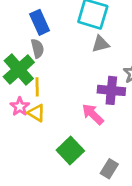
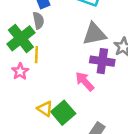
gray triangle: (101, 44) -> (94, 34), moved, size x1.5
yellow triangle: (36, 113) -> (45, 109), moved

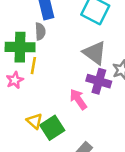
gray triangle: (94, 34) -> (95, 53), turned 40
green cross: (21, 38) -> (20, 47), turned 32

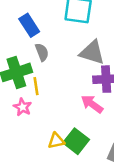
gray semicircle: (40, 31) -> (42, 52), moved
yellow triangle: (34, 121) -> (56, 141), turned -35

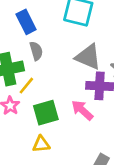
yellow line: (36, 86) -> (26, 86), turned 42
green square: (76, 141) -> (46, 113), moved, turned 30

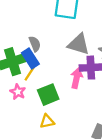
blue rectangle: (26, 22) -> (30, 58), moved
pink arrow: (82, 110) -> (77, 78), moved, turned 66

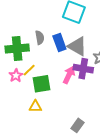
blue rectangle: (30, 58) -> (59, 43), moved
yellow line: (30, 74) -> (29, 70), moved

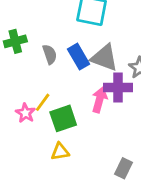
green cross: (17, 49) -> (15, 41), moved, size x0.7

